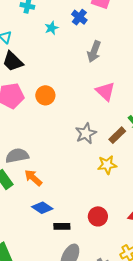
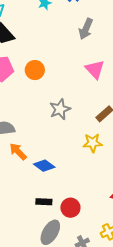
gray star: (86, 133) -> (60, 109), moved
blue diamond: (42, 208) -> (44, 166), moved
red circle: (98, 216) -> (70, 208), moved

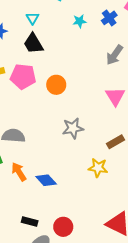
orange arrow: (18, 152) -> (19, 172), moved
black rectangle: (44, 202) -> (30, 221), moved

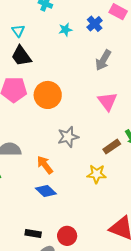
orange circle: (56, 85) -> (48, 95), size x1.4
orange arrow: (19, 172) -> (45, 165), moved

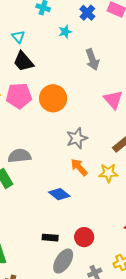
blue cross: (95, 24) -> (87, 13), moved
gray arrow: (103, 60) -> (92, 60), moved, turned -45
orange arrow: (45, 165) -> (79, 167), moved

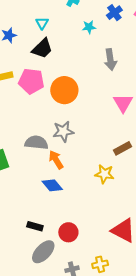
black trapezoid: (23, 62) -> (42, 48), turned -105
gray star: (77, 138) -> (63, 131), moved
gray semicircle: (20, 156) -> (36, 143), moved
orange arrow: (79, 167) -> (56, 160), moved

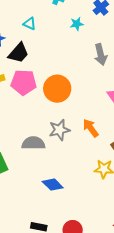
cyan triangle: (42, 23) -> (30, 24), turned -32
black trapezoid: (42, 48) -> (19, 53), moved
orange arrow: (56, 160) -> (91, 128), moved

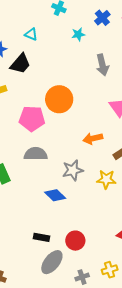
pink pentagon: (24, 82) -> (32, 119), moved
orange arrow: (91, 128) -> (93, 138), turned -66
gray star: (59, 130) -> (73, 170), moved

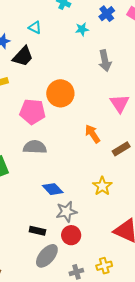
orange arrow: (93, 138) -> (92, 134), turned 66
gray star: (73, 170) -> (66, 212), moved
yellow star: (106, 179) -> (102, 186), moved, turned 30

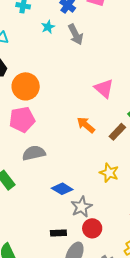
gray arrow: (105, 61) -> (76, 34), moved
orange circle: (60, 93) -> (26, 86), moved

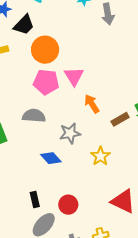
pink triangle: (104, 88) -> (74, 76), moved
pink pentagon: (22, 120) -> (46, 82), moved
gray star: (81, 207) -> (70, 133), moved
black rectangle: (58, 233) -> (35, 199), turned 63

